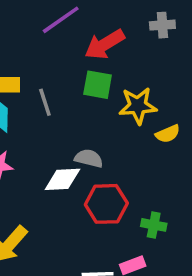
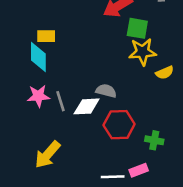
green square: (98, 85) -> (137, 28), moved
gray line: (45, 102) -> (61, 101), moved

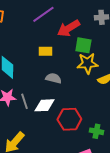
yellow rectangle: (46, 36) -> (45, 51), moved
gray semicircle: (106, 91) -> (53, 78), moved

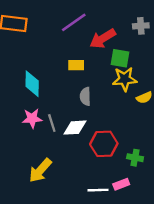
gray semicircle: (53, 78) -> (85, 96), turned -105

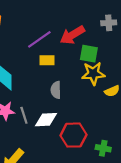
purple line: (74, 22) -> (39, 39), moved

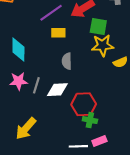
gray line: (24, 115) -> (36, 85), turned 35
green cross: (103, 148) -> (90, 120), moved

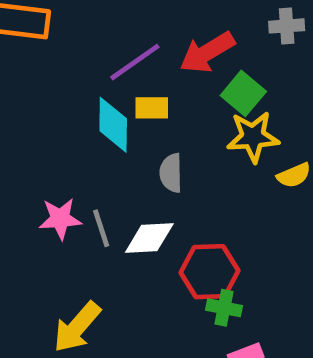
green square: (98, 26) -> (243, 93), turned 30
cyan diamond: (18, 50) -> (113, 125), moved
gray line: (36, 85) -> (101, 228), turned -35

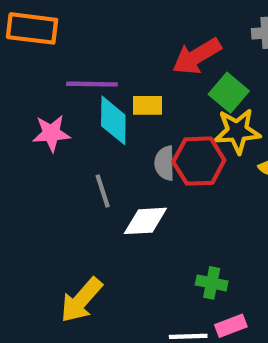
purple line: (135, 62) -> (92, 84), moved, turned 36
pink star: (60, 219) -> (51, 133), moved
gray line: (101, 228) -> (103, 191), moved
red hexagon: (210, 272) -> (199, 161), moved

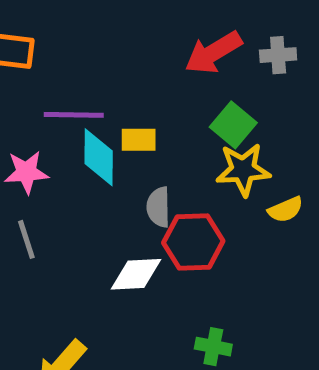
red arrow: (197, 56) -> (213, 53), moved
red hexagon: (199, 161) -> (193, 242), moved
gray line: (103, 191) -> (26, 239), moved

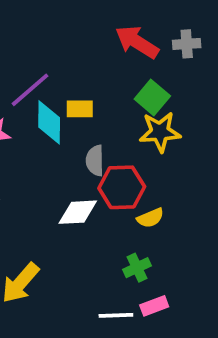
red arrow: (213, 53) -> (137, 42), turned 63
purple line: (74, 115) -> (30, 90), turned -42
yellow semicircle: (286, 210) -> (150, 218), moved
green cross: (213, 347) -> (137, 268), turned -36

